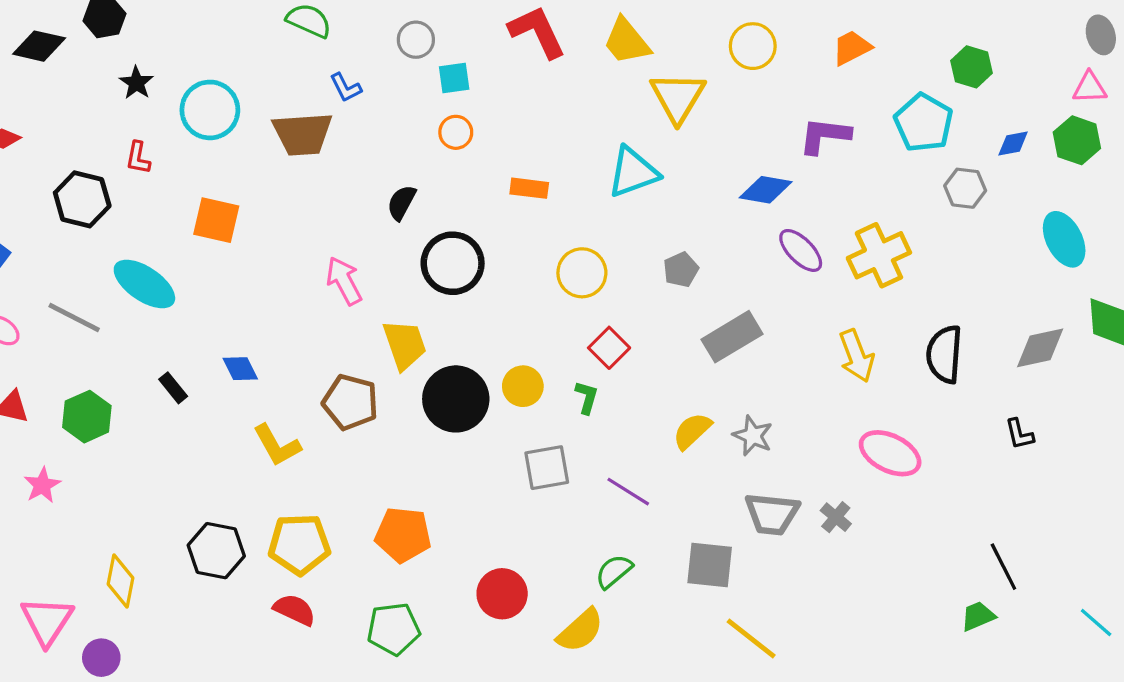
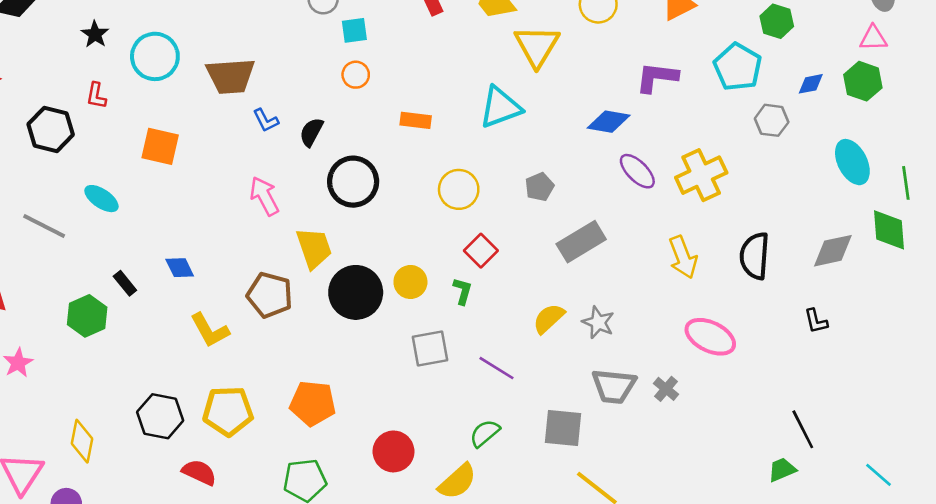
blue L-shape: (346, 88) -> (266, 120), moved
cyan ellipse: (144, 284) -> (101, 199), size x0.7
green hexagon: (87, 417) -> (87, 316), moved
red semicircle: (295, 610) -> (199, 472), moved

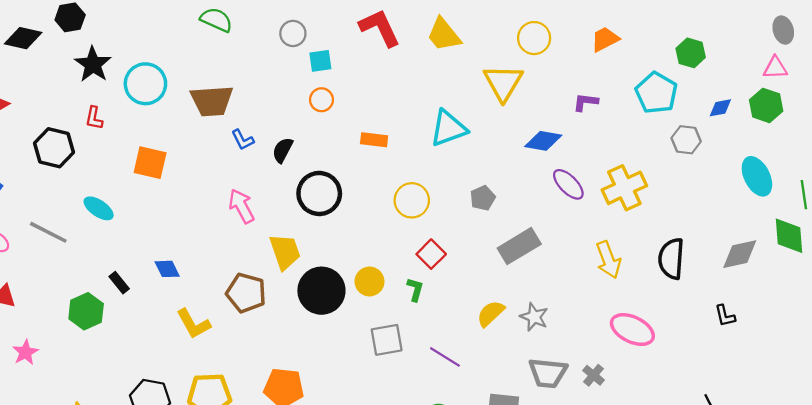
black star: (95, 34) -> (93, 64), size x1.5
yellow triangle: (537, 46) -> (503, 83), moved
purple L-shape: (657, 77) -> (586, 102), size x0.7

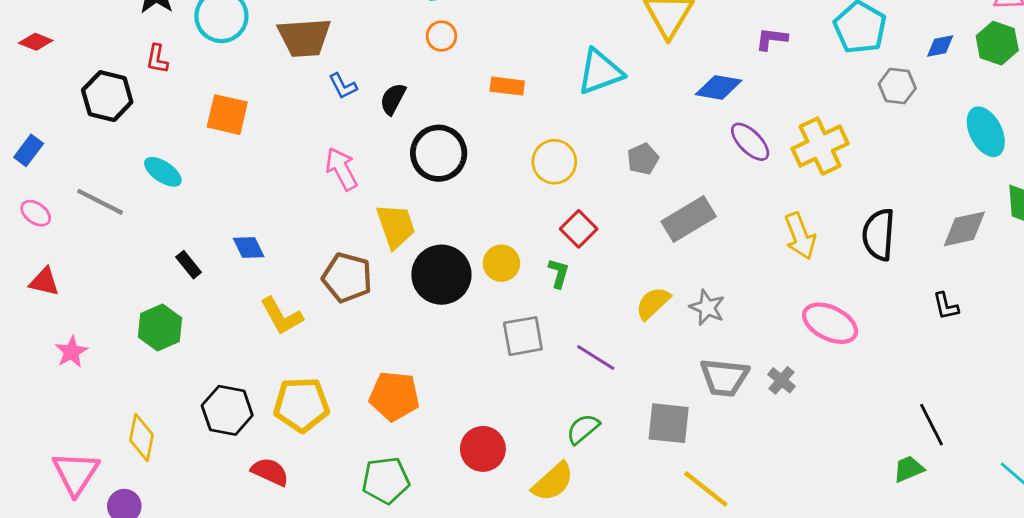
green hexagon: (86, 311) -> (160, 327), moved

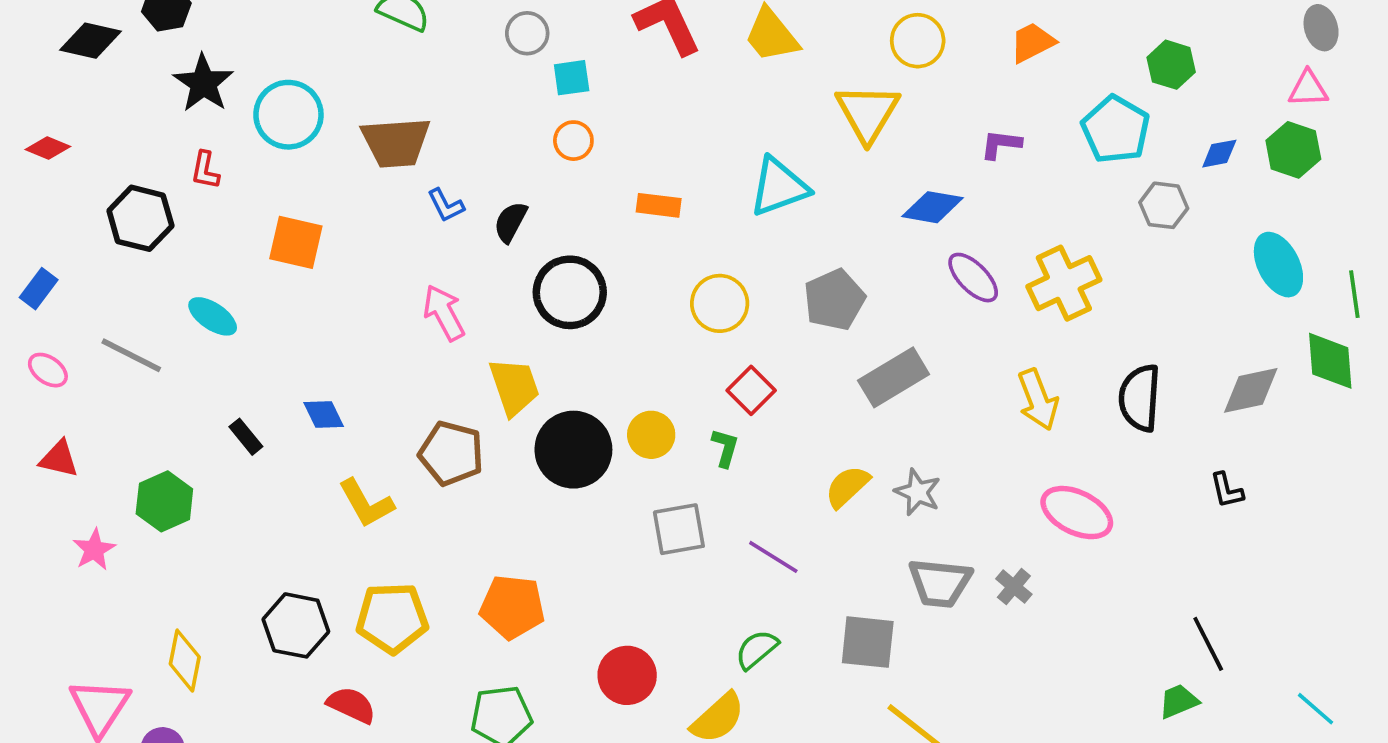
gray pentagon: (643, 159) -> (834, 300), size x1.5
green hexagon: (160, 327) -> (164, 501), moved

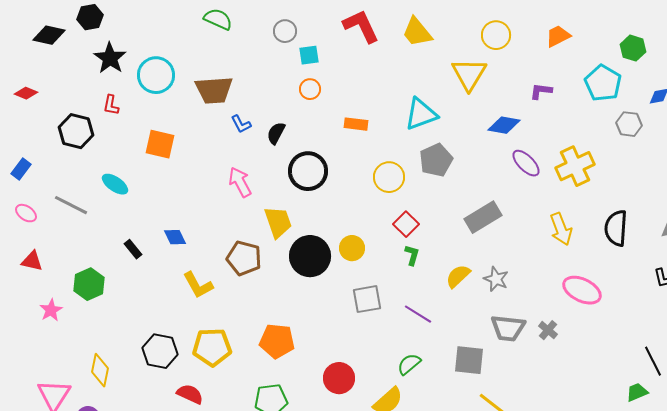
gray pentagon: (834, 300) -> (436, 160), moved
green L-shape: (725, 448) -> (412, 255), moved

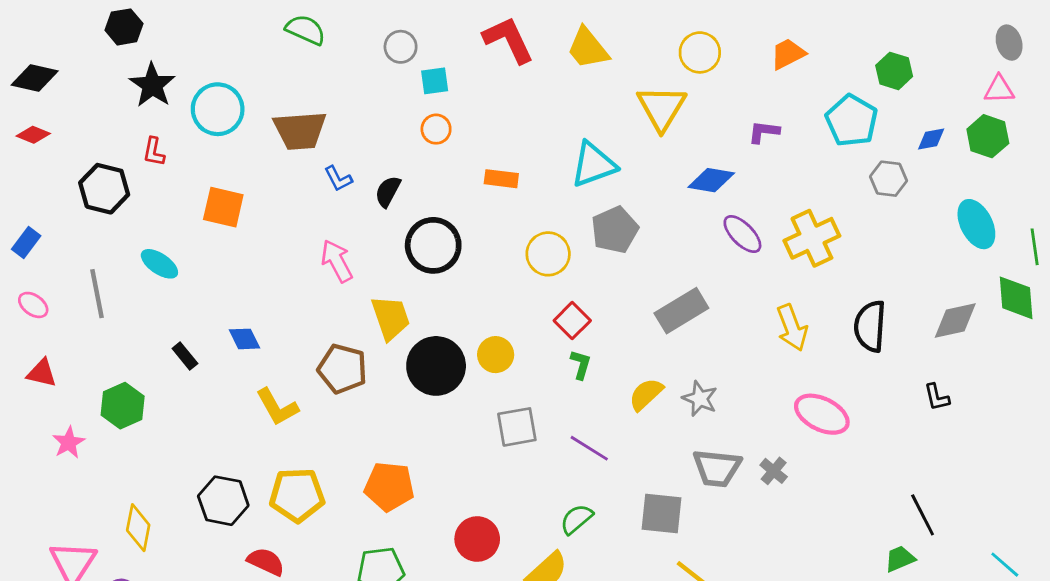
black diamond: (49, 35) -> (35, 78), moved
gray line: (71, 205) -> (97, 294), turned 52

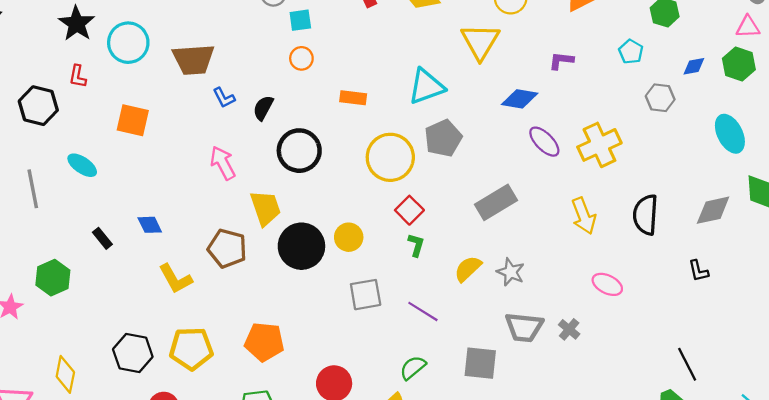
cyan pentagon: (852, 121) -> (631, 52), size x0.6
yellow circle: (548, 254) -> (390, 157), size x1.4
pink ellipse: (822, 414) -> (607, 284), size x0.7

